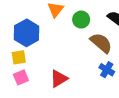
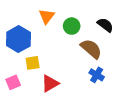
yellow square: (19, 57) -> (33, 63), moved

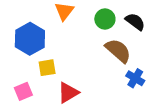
green circle: (72, 26) -> (105, 19), moved
blue cross: (97, 75) -> (135, 78), moved

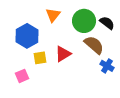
green circle: (105, 19) -> (84, 21), size x1.5
red triangle: (68, 93) -> (63, 54), moved

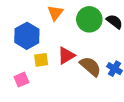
brown semicircle: (94, 45) -> (90, 66), moved

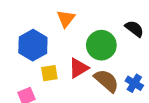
green circle: (89, 19) -> (101, 45), moved

